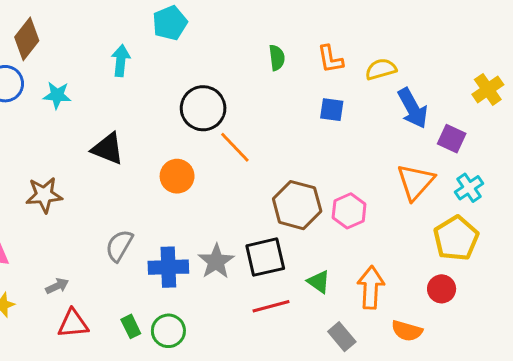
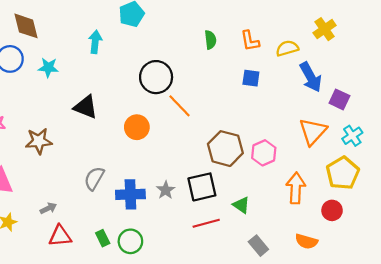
brown diamond: (27, 39) -> (26, 26), turned -52
yellow cross: (488, 89) -> (325, 29), moved
gray star: (216, 261) -> (166, 190), size x0.7
orange arrow: (371, 287) -> (296, 188), moved

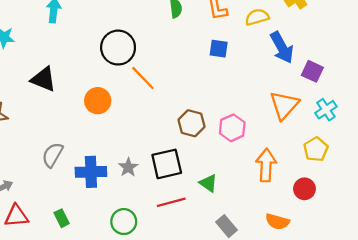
brown hexagon: (225, 149) -> (191, 123), size x0.7
yellow pentagon: (343, 173) -> (316, 149), size x0.7
green circle: (130, 241) -> (124, 222), moved

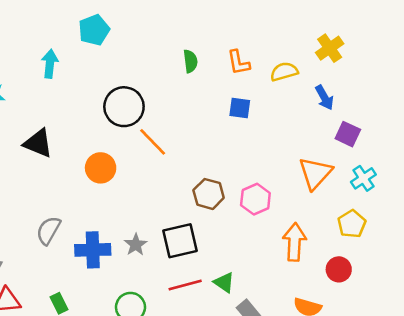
blue arrow: (282, 48) -> (324, 98), moved, size x0.7
green triangle: (208, 183) -> (224, 282), moved

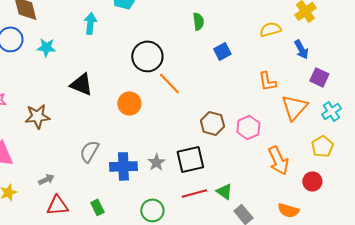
orange L-shape: (239, 62) -> (267, 81), moved
blue square: (240, 108) -> (222, 51), moved, turned -36
orange arrow: (294, 242) -> (278, 160), turned 152

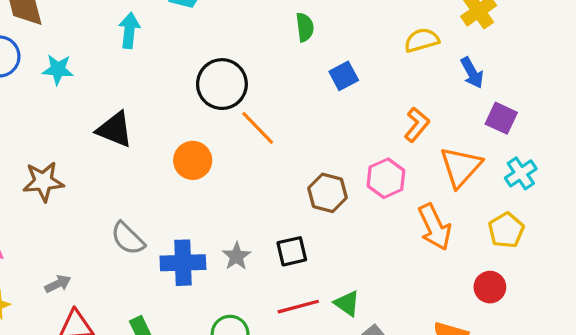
orange L-shape: (267, 81) -> (417, 125), turned -130
pink hexagon: (248, 127) -> (386, 178), moved
gray semicircle: (89, 151) -> (128, 238), turned -75
black square: (190, 159) -> (292, 251), size x0.7
orange arrow: (278, 160) -> (435, 227), moved

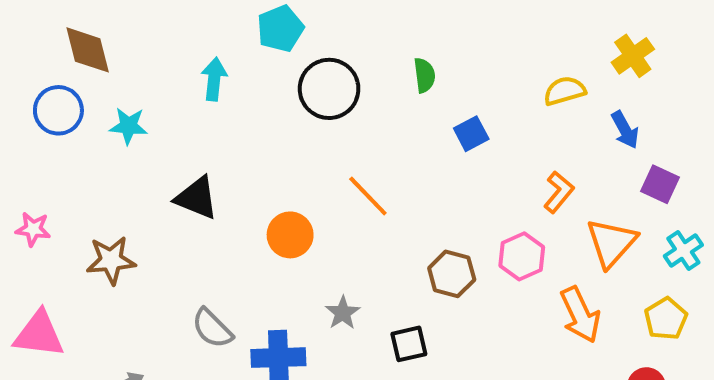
black circle: (222, 84) -> (329, 89), moved
gray star: (237, 256) -> (343, 313), moved

